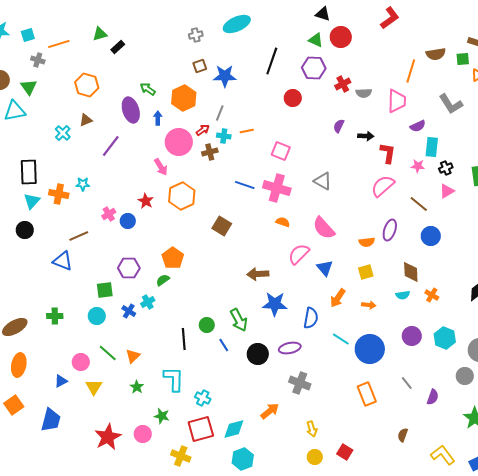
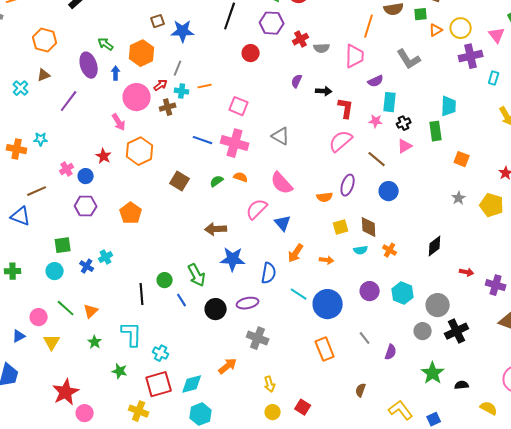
purple hexagon: (129, 268) -> (86, 206), moved
yellow square: (366, 272) -> (341, 227), moved
green semicircle: (163, 280) -> (217, 181), moved
pink circle: (143, 434) -> (85, 413), moved

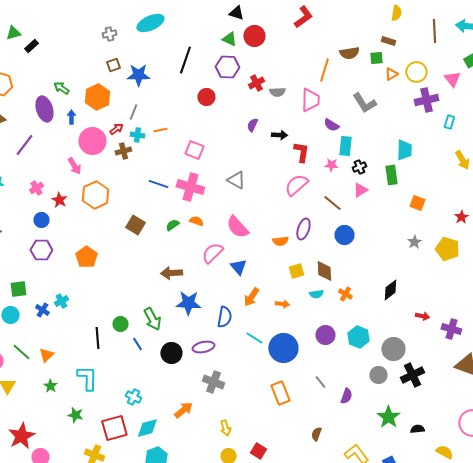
purple semicircle: (376, 81) -> (331, 125), turned 56
pink cross: (67, 169) -> (36, 188), moved
cyan cross: (161, 353) -> (133, 397), moved

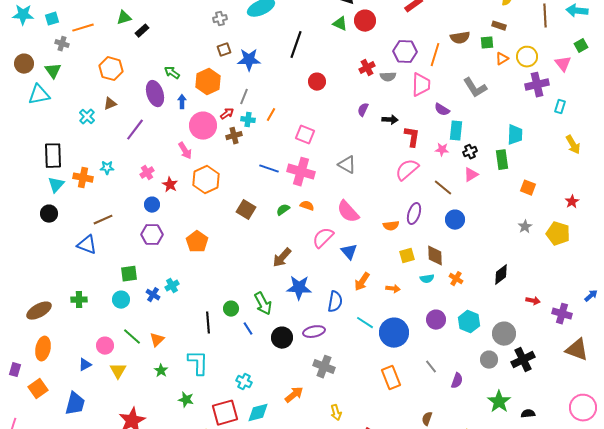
purple hexagon: (227, 67) -> (405, 52), moved
orange line: (160, 130) -> (271, 115), turned -48
brown arrow: (171, 273) -> (282, 258), turned -45

